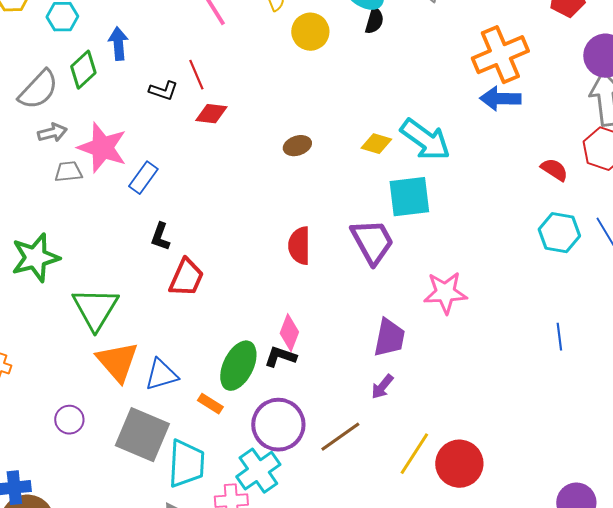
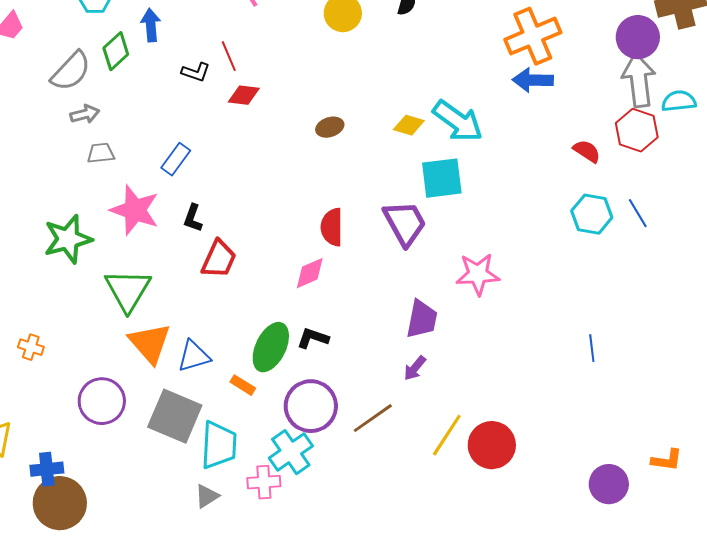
pink star: (102, 148) -> (135, 210), moved
pink diamond: (289, 333) -> (310, 273), moved, turned 45
blue line: (559, 337) -> (592, 348), moved
purple circle: (69, 420) -> (102, 401), size x1.6

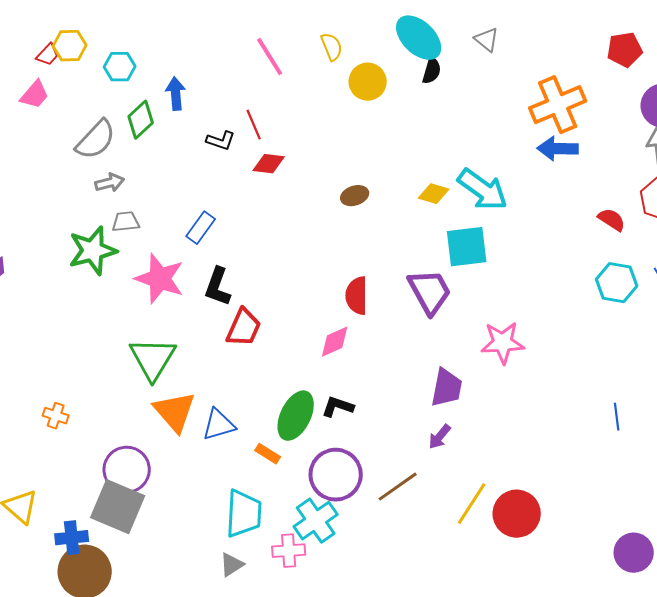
black L-shape: (193, 218) -> (218, 287), size x1.4
green star: (68, 239) -> (93, 251), moved
gray square: (175, 416) -> (118, 507), moved

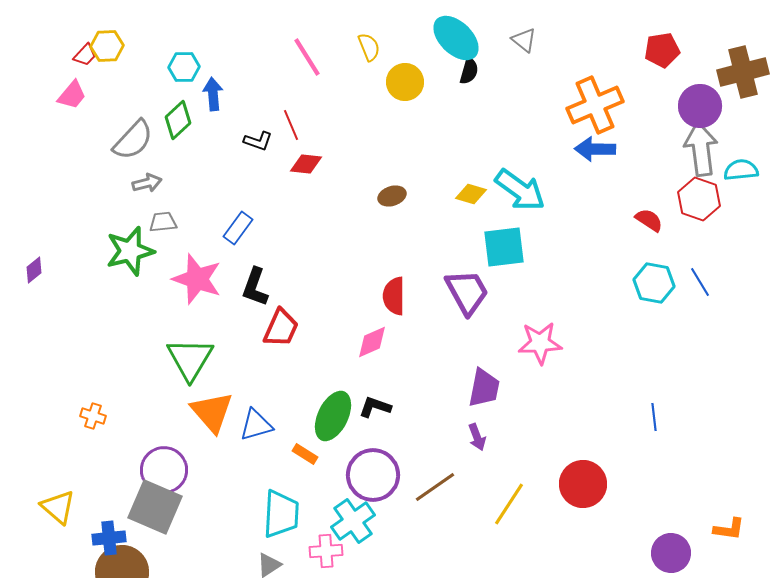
cyan hexagon: (120, 67) -> (184, 67), moved
purple arrow: (440, 437) -> (477, 437), turned -60
red circle: (517, 514) -> (583, 484), moved

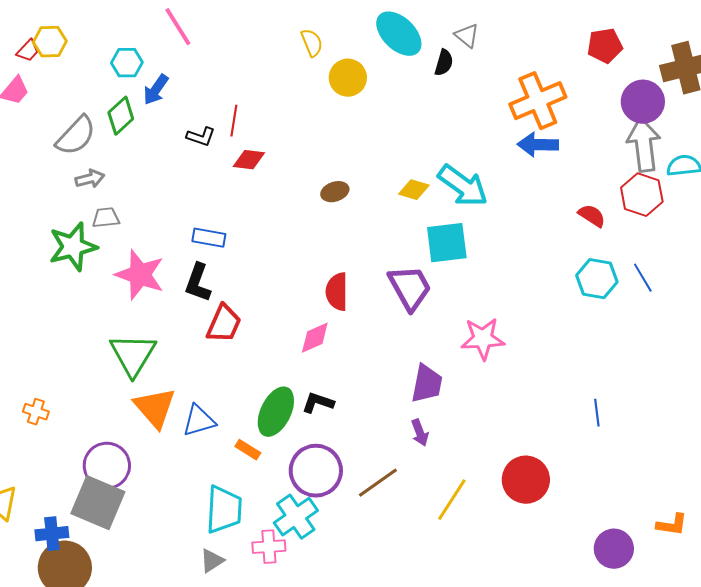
pink line: (307, 57) -> (178, 27), moved
black semicircle: (469, 71) -> (444, 63), moved
blue arrow: (213, 94) -> (156, 90), turned -140
red line: (291, 125) -> (234, 121), turned 32
blue rectangle: (238, 228) -> (209, 238), moved, turned 64

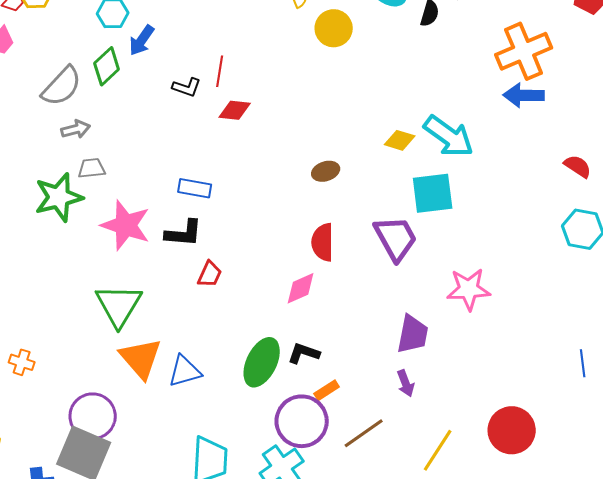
brown ellipse: (335, 192) -> (326, 171), moved
black L-shape: (198, 283) -> (184, 233), turned -105
red trapezoid: (224, 324) -> (210, 274), size x0.7
orange rectangle: (248, 450) -> (327, 390), moved, turned -65

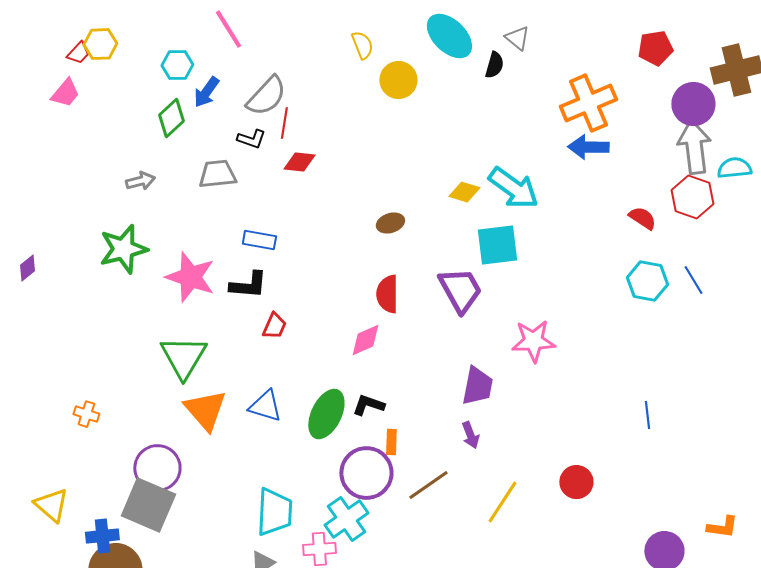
gray semicircle: (62, 86) -> (266, 96), moved
gray trapezoid: (92, 168) -> (217, 174), moved, size x1.4
blue triangle: (185, 371) -> (265, 406), moved, turned 33
orange rectangle: (327, 390) -> (391, 442), turned -55
red circle: (512, 430) -> (576, 482), size x0.7

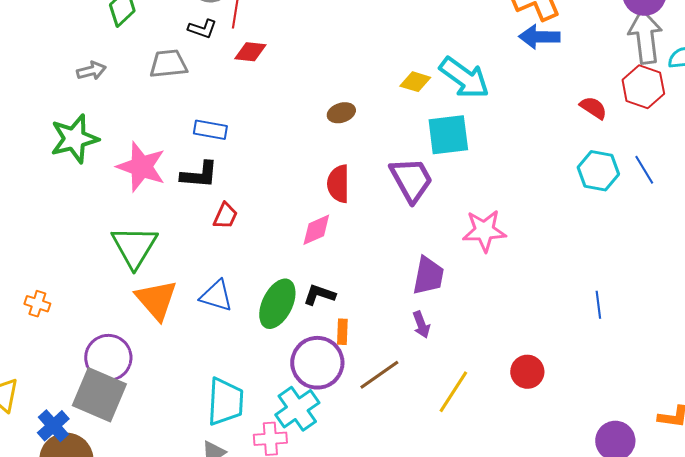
blue cross: (102, 536) -> (53, 426), turned -36

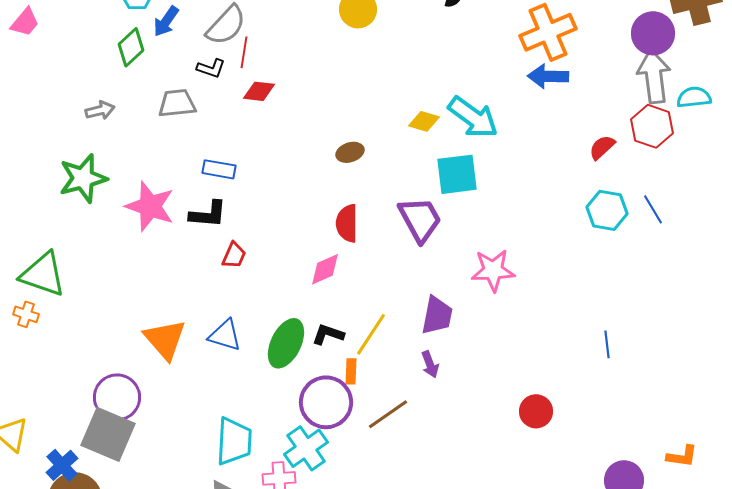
red semicircle: (593, 108) -> (602, 147), turned -76
green triangle: (134, 247) -> (43, 274), moved, turned -42
orange cross: (37, 304) -> (26, 314), moved
yellow line: (453, 392) -> (371, 334), moved

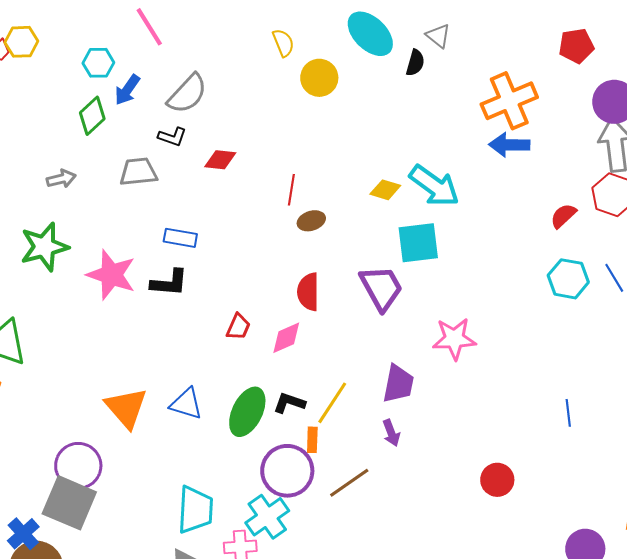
red line: (244, 52) -> (291, 190), moved
red trapezoid: (234, 255) -> (238, 327), moved

